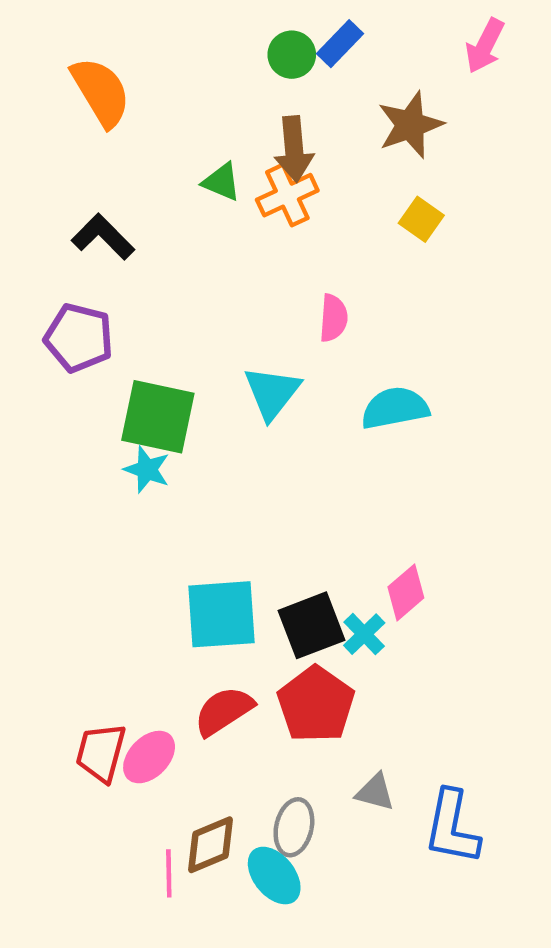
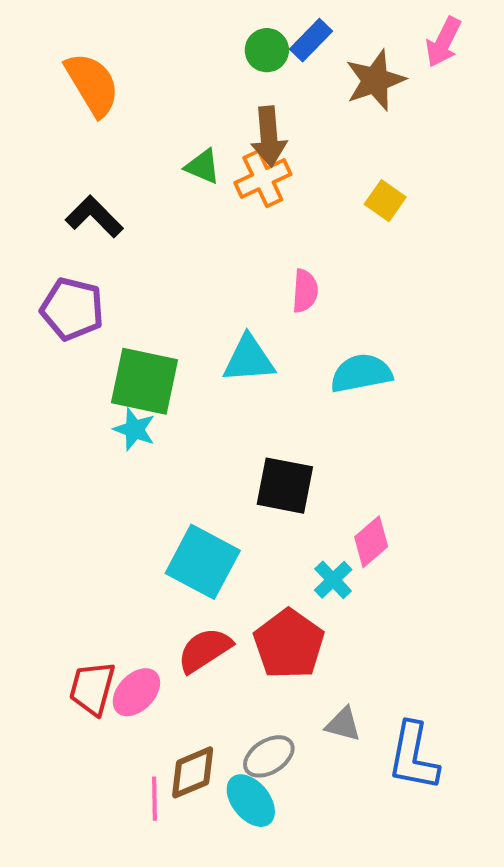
brown star: (410, 125) -> (375, 80), moved
cyan triangle: (272, 393) -> (249, 359), turned 48
cyan square: (222, 614) -> (203, 562), turned 32
black square: (311, 625) -> (285, 486), moved, turned 32
gray ellipse: (294, 827) -> (269, 756), turned 45

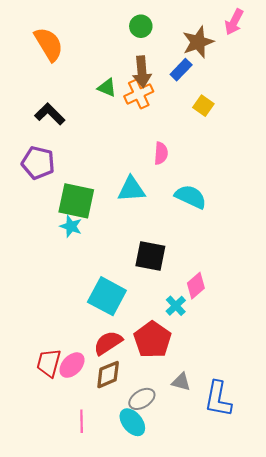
blue rectangle: (311, 40) -> (181, 70), moved
cyan semicircle: (361, 373) -> (191, 197), turned 36
brown diamond: (193, 772) -> (108, 375), moved

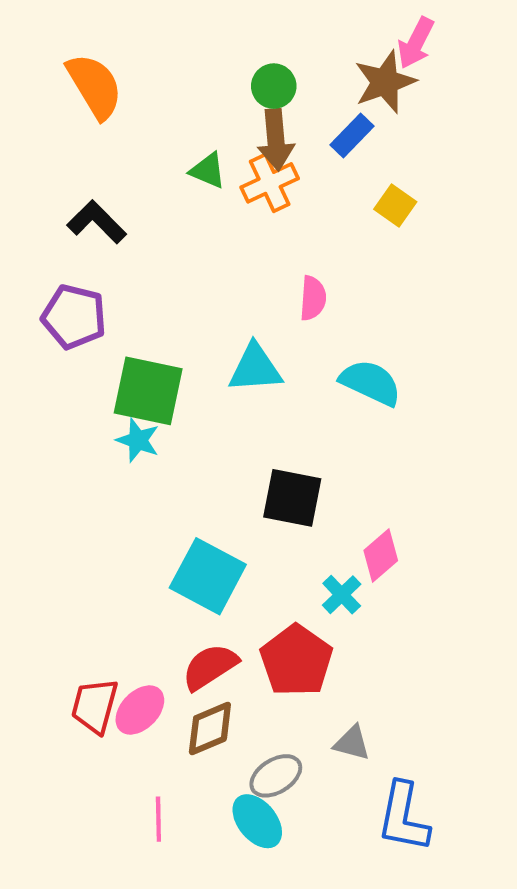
pink arrow: (234, 22) -> (416, 43), moved
green circle: (141, 26) -> (274, 86), moved
blue L-shape: (218, 399) -> (403, 817), moved

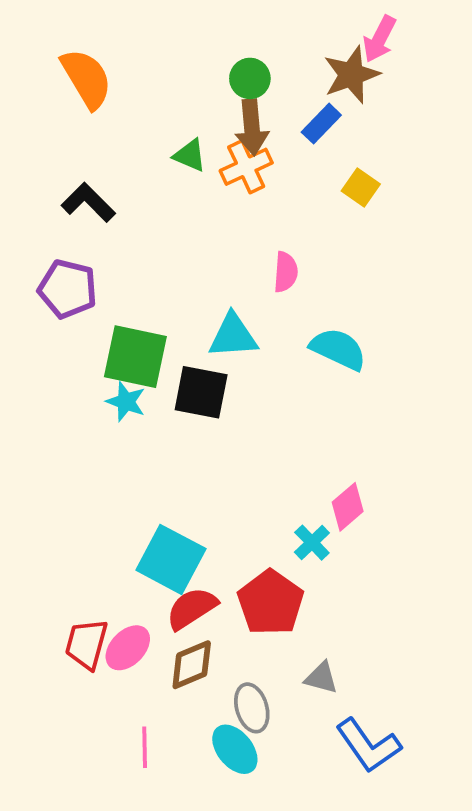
black square: (292, 498) -> (201, 392), moved
cyan square: (208, 576) -> (171, 559), moved
gray ellipse: (276, 776) -> (252, 708), turned -75
blue L-shape: (403, 817) -> (368, 745), turned -46

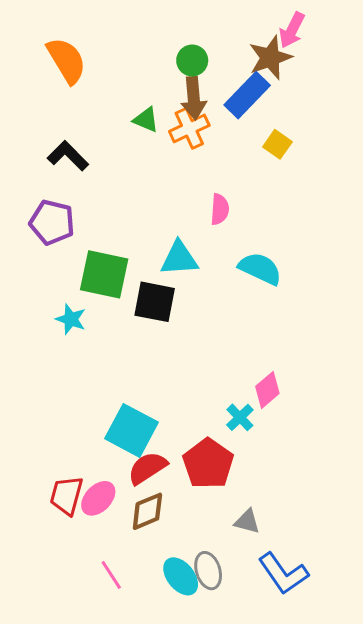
blue rectangle: (321, 124) -> (247, 95), size x1.5
cyan star: (126, 402) -> (71, 319), moved
gray ellipse: (252, 708) -> (208, 571), moved
pink line: (145, 747) -> (111, 575), turned -32

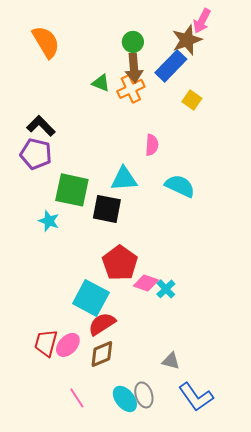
black L-shape: (68, 156) -> (41, 126), moved
pink diamond: (267, 390) -> (146, 283), moved, turned 60
red pentagon: (208, 464) -> (120, 263), moved

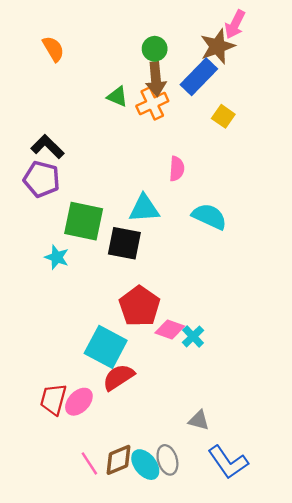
orange semicircle: (46, 42) -> (53, 49), size x0.7
brown diamond: (102, 354) -> (119, 460), moved

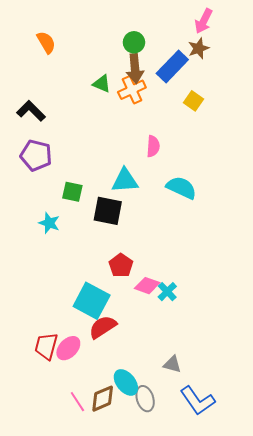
brown star: (218, 46) -> (199, 48), moved, size x0.7
black L-shape: (47, 147) -> (31, 111), moved
green square: (84, 221) -> (72, 192), size x0.6
red pentagon: (139, 306) -> (121, 265), size x0.7
cyan ellipse: (145, 465) -> (126, 382), moved

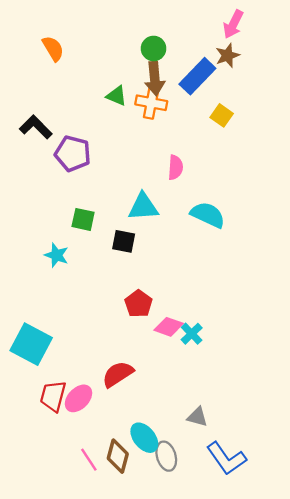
orange cross: (132, 90) -> (151, 103), turned 36
purple pentagon: (36, 155) -> (73, 154), moved
black square: (108, 211) -> (124, 241), size x0.7
cyan square: (92, 301) -> (31, 344), moved
brown diamond: (103, 399) -> (118, 456), turned -52

